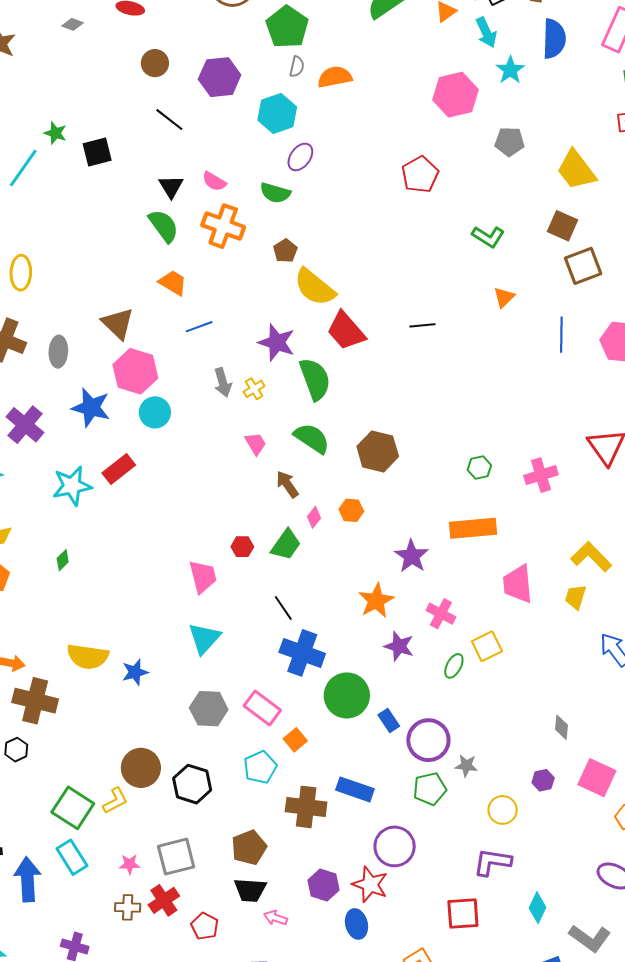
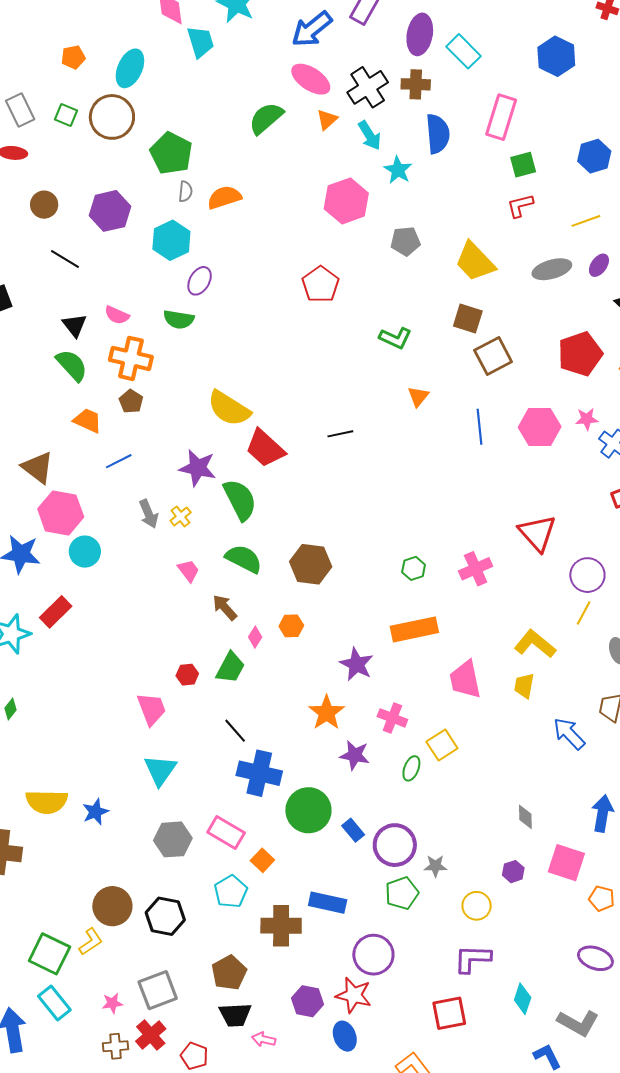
brown pentagon: (285, 251) -> (131, 401), moved

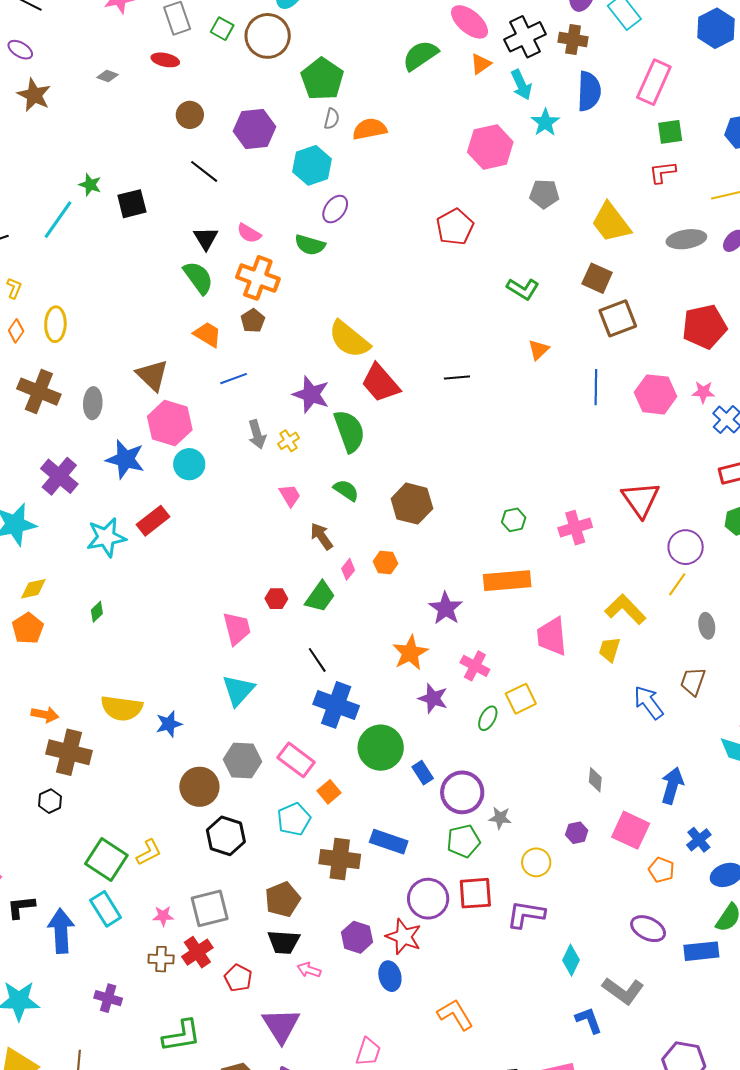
green semicircle: (244, 559) -> (346, 490), size x0.7
brown circle: (112, 906) -> (199, 787), moved
red square: (449, 1013) -> (475, 893), moved

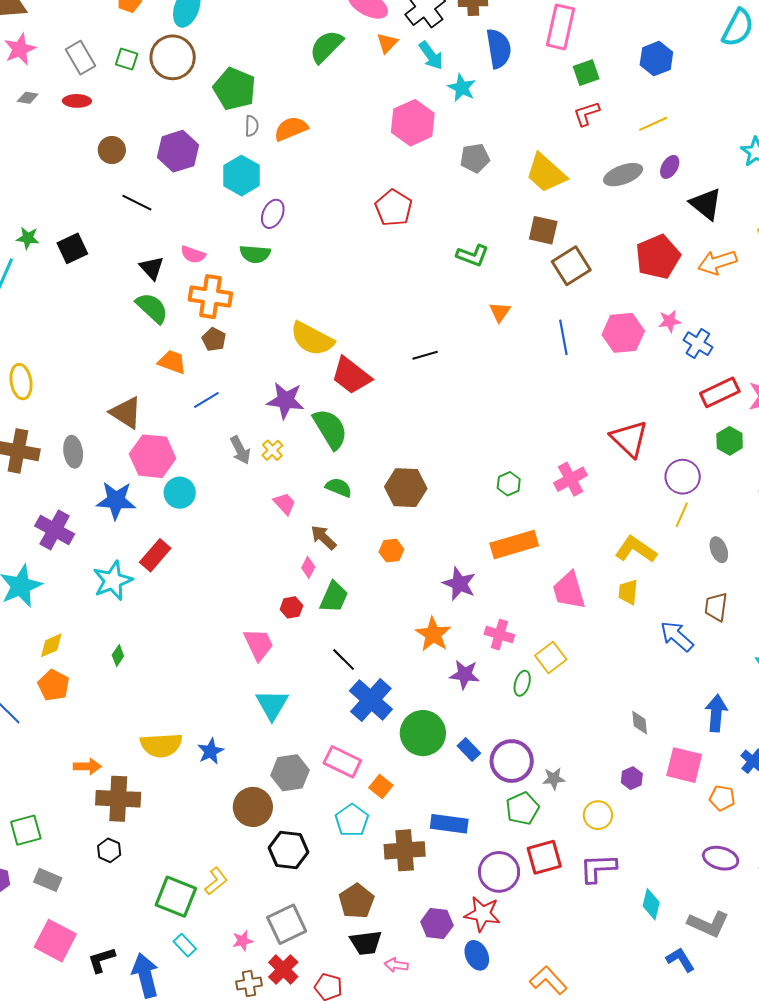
gray diamond: (107, 76) -> (28, 98), moved
pink diamond: (348, 569) -> (308, 567), moved
blue cross: (336, 705) -> (371, 700), turned 33
cyan rectangle: (106, 909) -> (185, 945), size x0.7

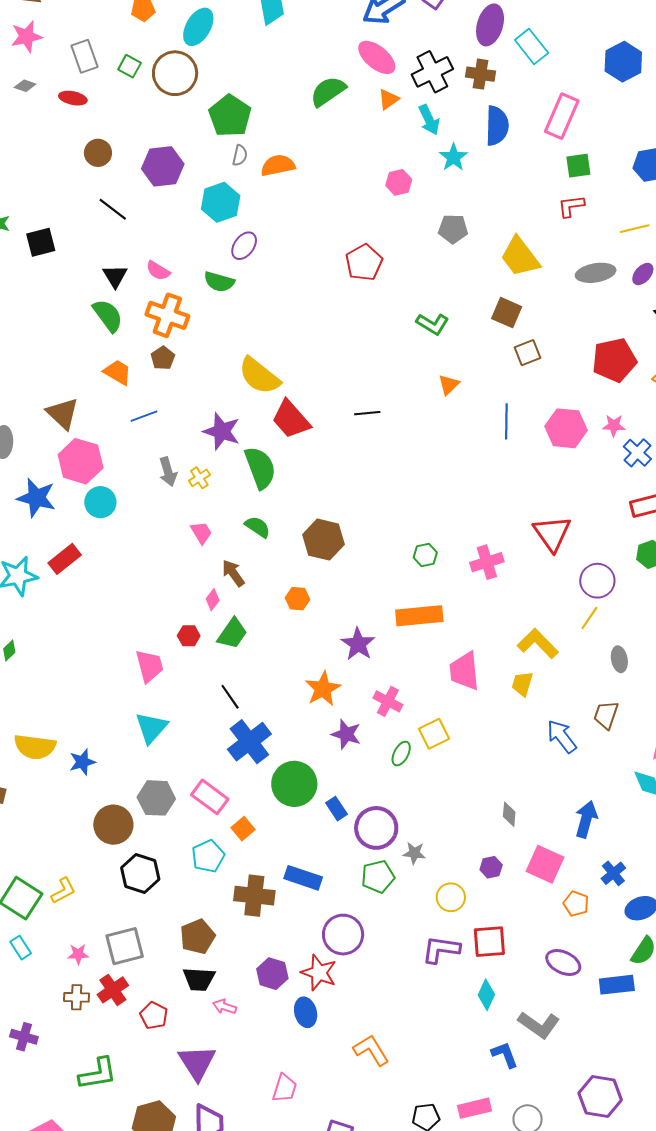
pink hexagon: (413, 123) -> (399, 182), size x0.6
brown square: (571, 266) -> (528, 353), size x0.7
red square: (544, 857) -> (489, 942), moved

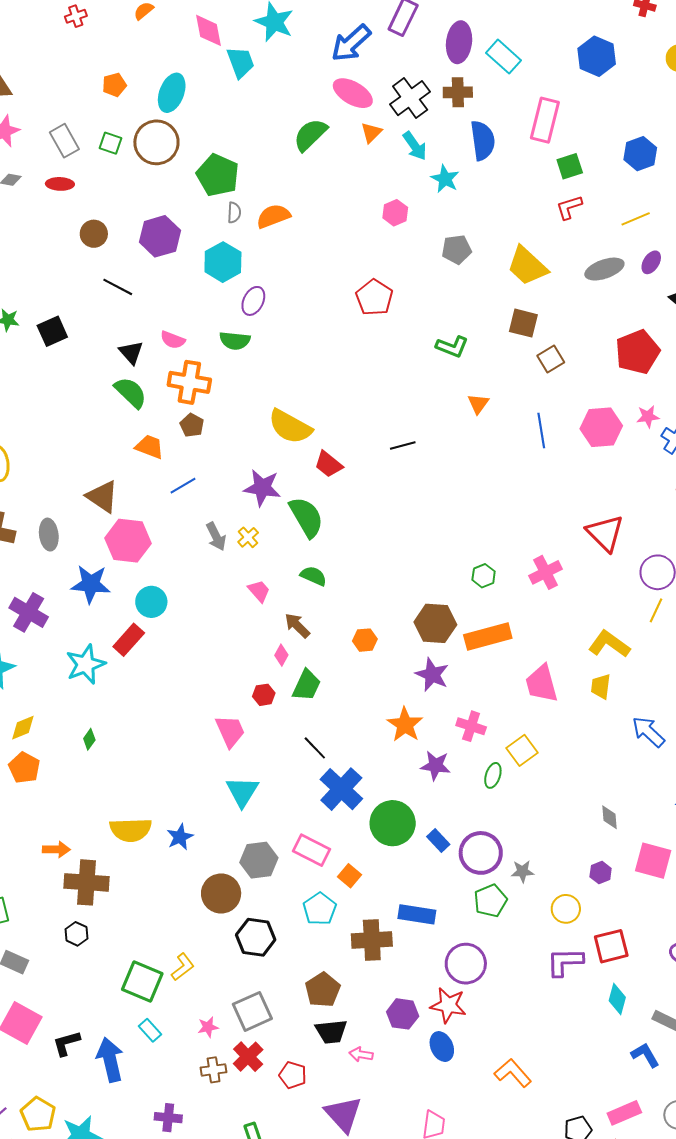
red trapezoid: (291, 419) -> (328, 464), size x0.7
cyan circle: (100, 502) -> (151, 602), moved
brown hexagon: (323, 540) -> (435, 623), moved

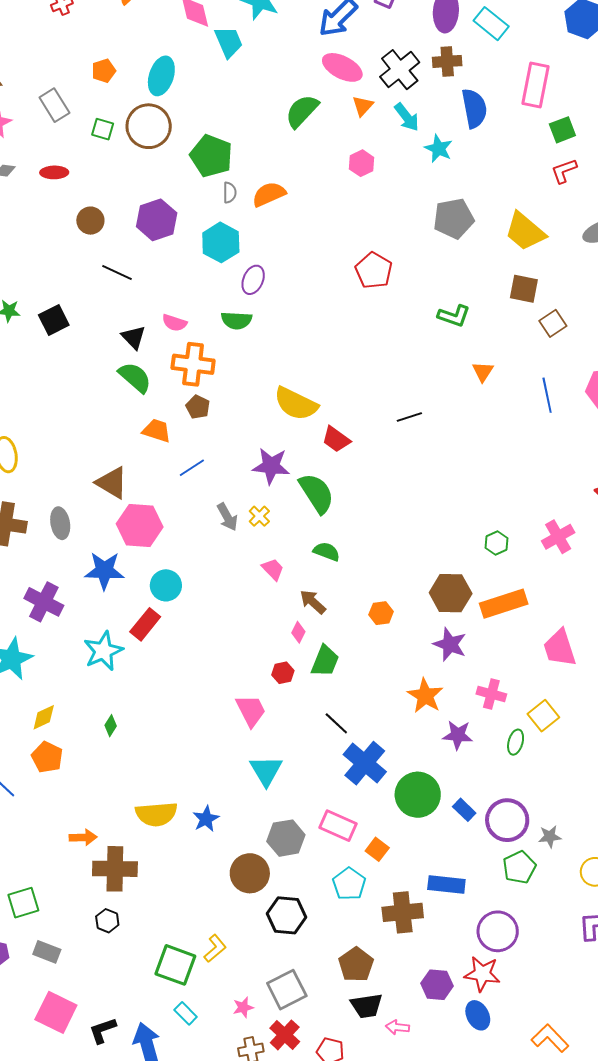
gray rectangle: (64, 141) -> (54, 105), moved
pink hexagon: (395, 213) -> (362, 163), moved
gray pentagon: (457, 249) -> (454, 218), size x1.4

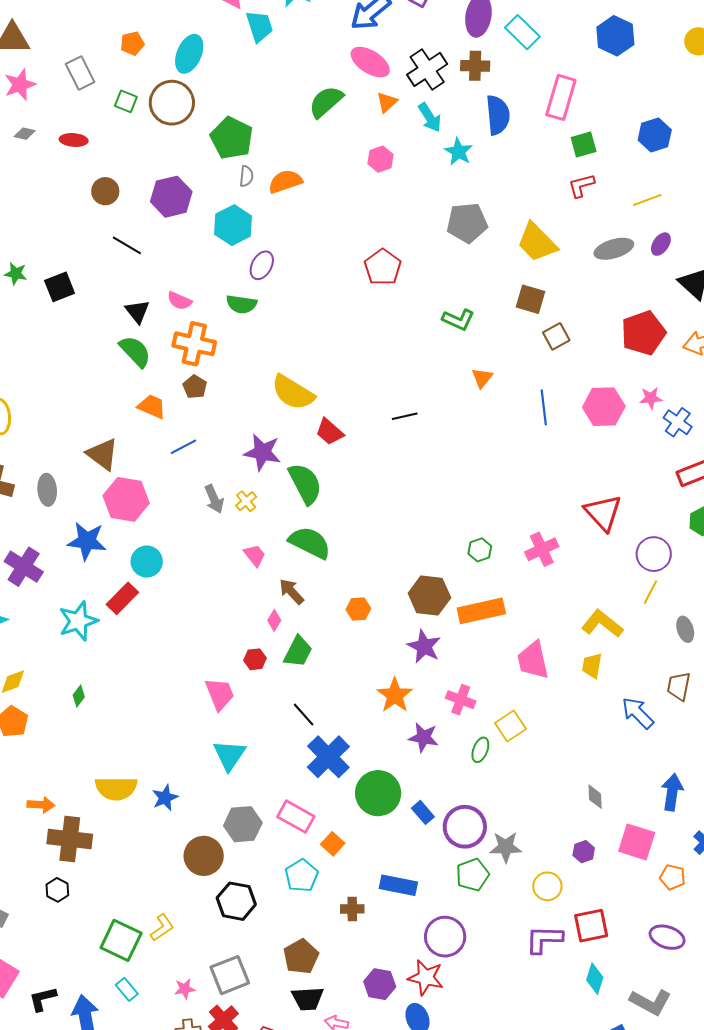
green semicircle: (327, 552) -> (310, 543), size x1.6
gray star: (550, 837) -> (506, 847), size x1.4
brown cross: (403, 912) -> (352, 909), size x0.6

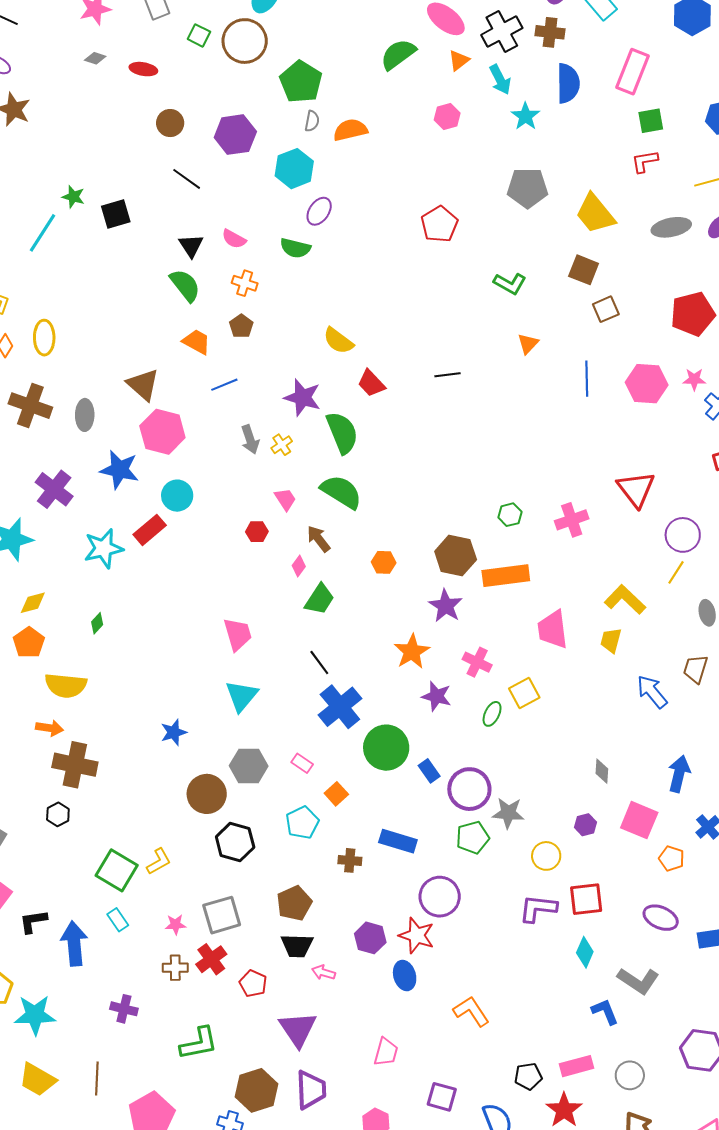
orange cross: (194, 344) -> (245, 283), size x0.6
yellow semicircle: (293, 393) -> (338, 341), size x0.7
red hexagon: (255, 659) -> (257, 532), moved
yellow semicircle: (116, 788) -> (66, 685), moved
pink rectangle: (296, 817) -> (302, 763), size x0.6

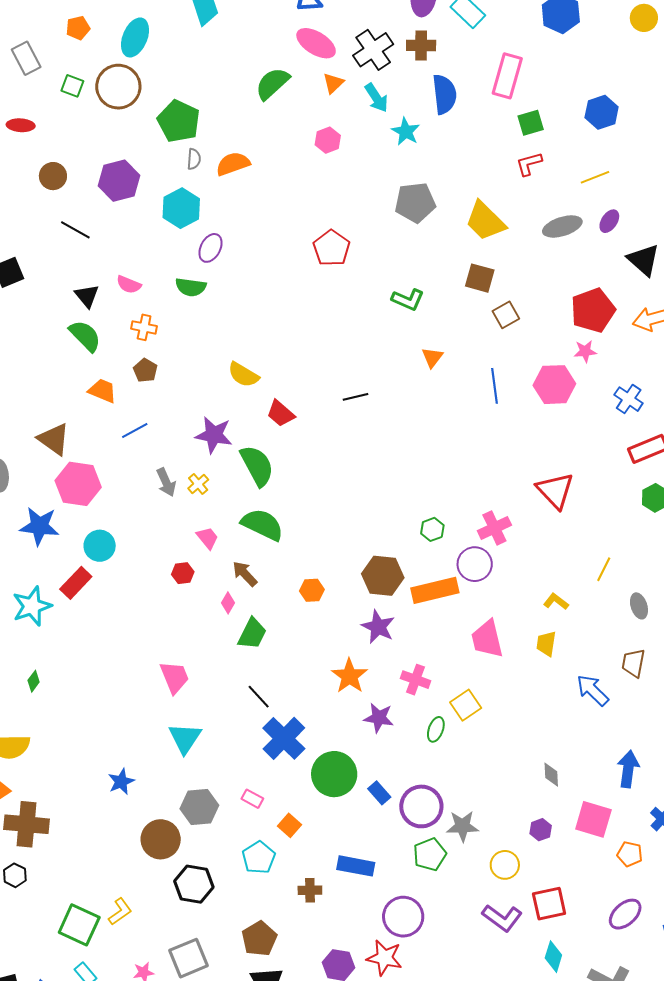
pink star: (694, 379) -> (585, 351), moved
purple circle: (683, 535) -> (475, 564), moved
yellow L-shape: (625, 600) -> (556, 602), size x0.6
purple L-shape: (538, 908) -> (502, 918), turned -144
purple ellipse: (661, 918) -> (625, 914), turned -60

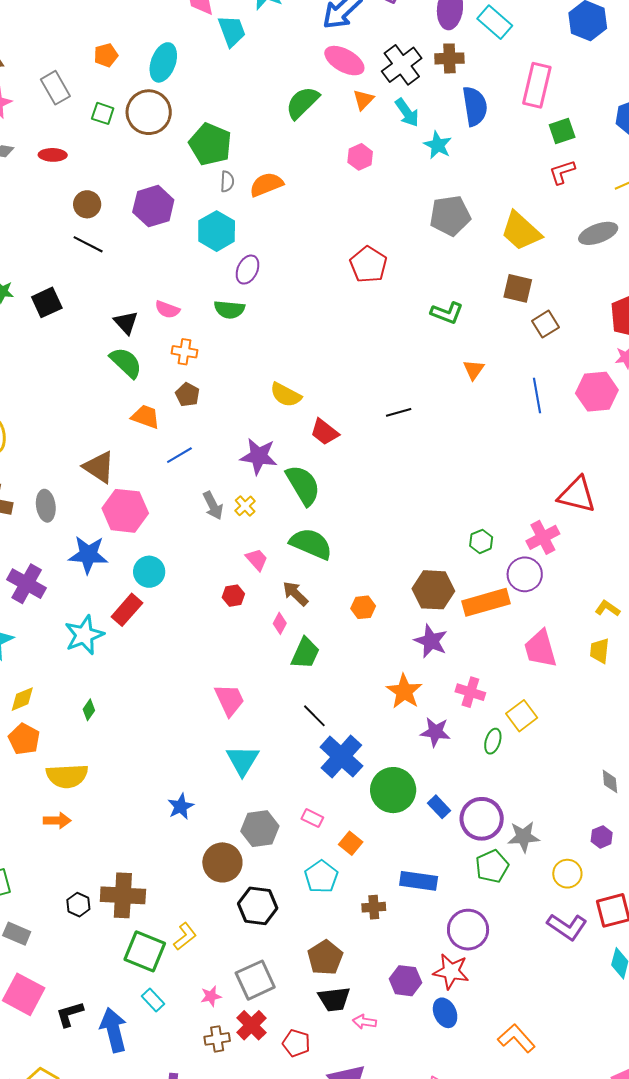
black line: (75, 230) -> (88, 244), moved
red triangle: (555, 491) -> (577, 495), moved, turned -30
brown cross: (27, 824) -> (123, 895), moved

